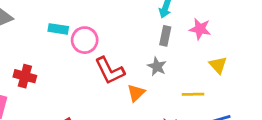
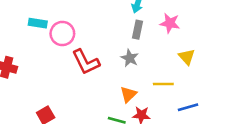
orange triangle: (136, 93) -> (128, 94), moved

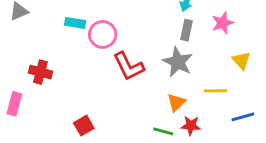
pink star: (170, 23) -> (223, 23), turned -30
gray star: (130, 58) -> (178, 62), size x1.5

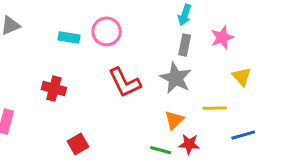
pink circle: (103, 34) -> (107, 31), moved
red cross: (40, 72) -> (54, 89), moved

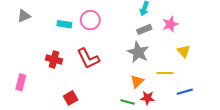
gray rectangle: (185, 45) -> (144, 29), turned 56
red L-shape: (125, 83) -> (88, 58), moved

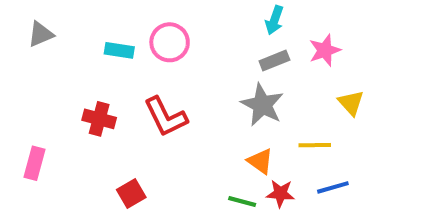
orange triangle: (137, 81) -> (260, 161), turned -40
blue line: (185, 92) -> (333, 187), moved

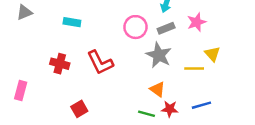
pink circle: (170, 42) -> (136, 27), moved
yellow line: (315, 145) -> (194, 69), moved

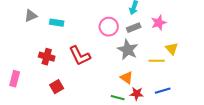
gray triangle: (24, 12) -> (31, 16), moved
red square: (79, 109) -> (57, 87), moved

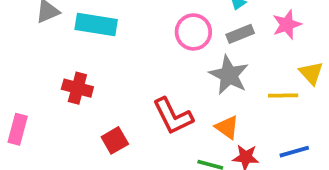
cyan rectangle: (57, 23) -> (96, 25), size x1.5
red L-shape: (80, 56) -> (173, 116), moved
red square: (57, 87) -> (115, 140), moved

